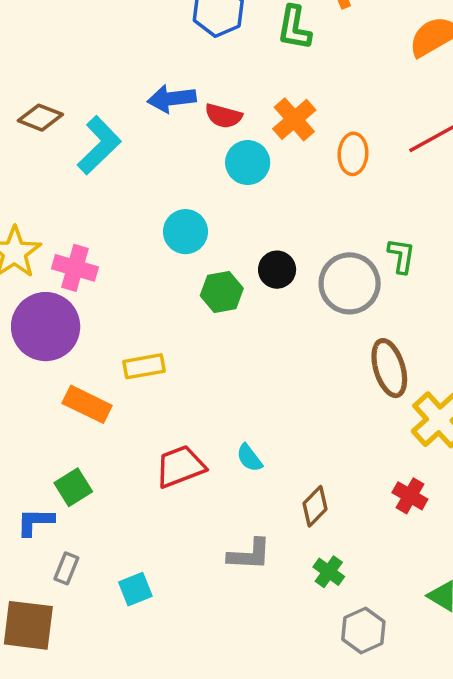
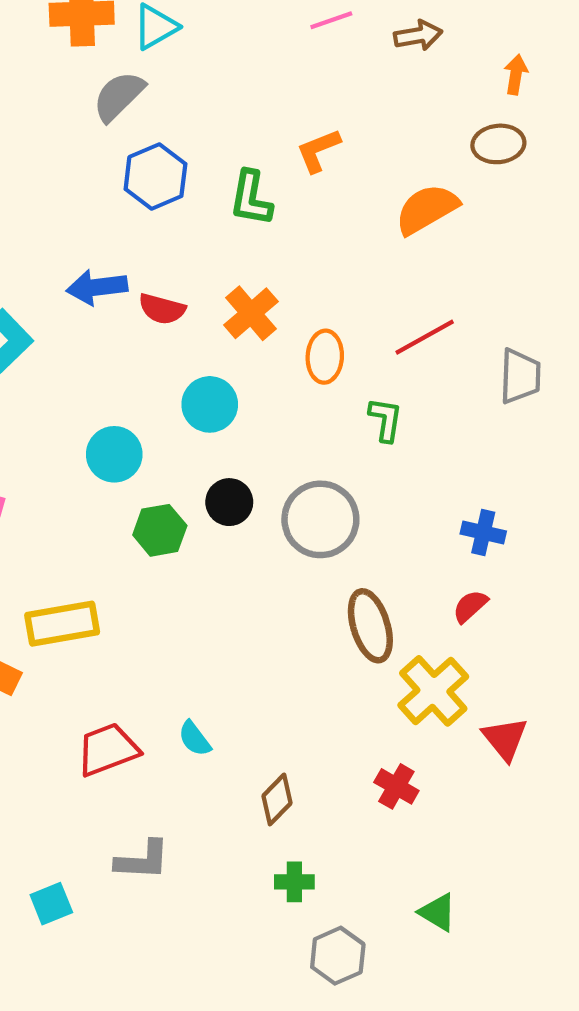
cyan circle: (248, 163) -> (210, 404), moved
green L-shape: (401, 256) -> (386, 420), moved
yellow rectangle: (144, 366) -> (62, 624), size x1.4
gray L-shape: (249, 555) -> (142, 860), moved
green cross: (329, 572) -> (294, 882), turned -36

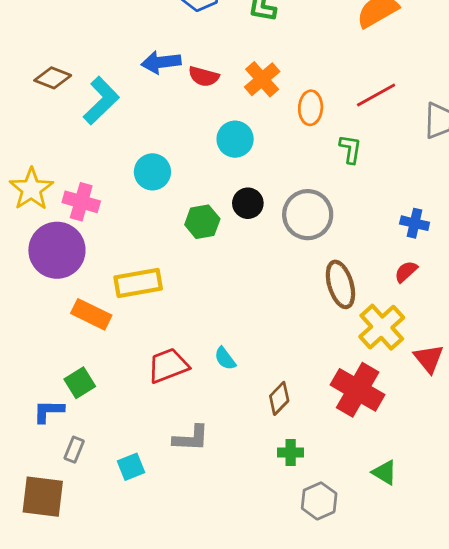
cyan circle: (114, 454) -> (152, 172), moved
red cross: (396, 786) -> (358, 390), size x1.8

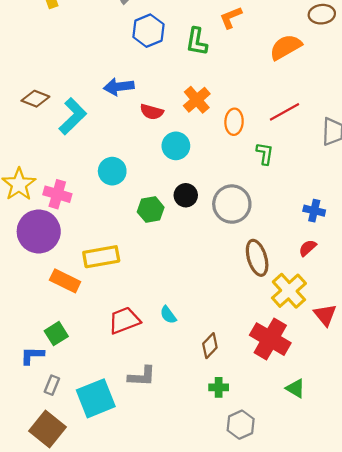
red semicircle: (204, 76) -> (152, 112), moved
cyan square: (131, 467) -> (96, 398), size x1.8
green triangle: (385, 472) -> (296, 388), moved
brown square: (43, 497) -> (47, 429), moved, turned 32

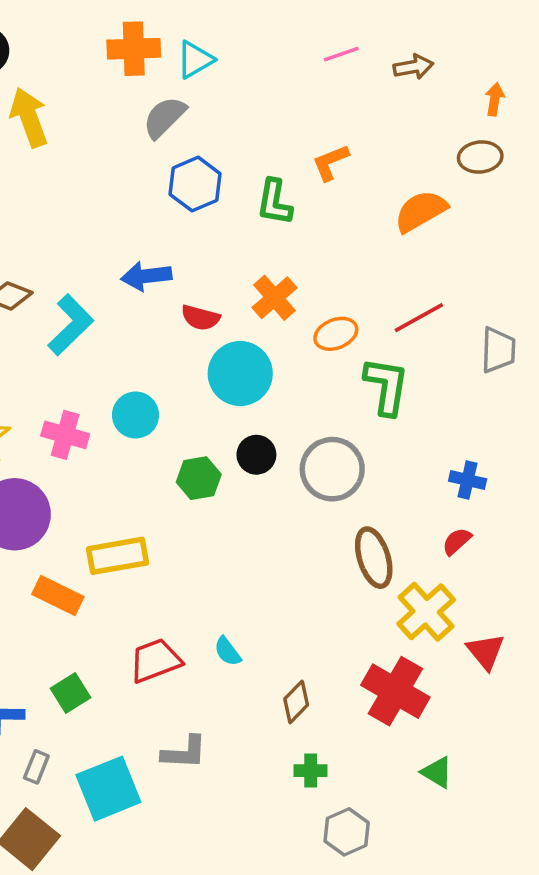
orange ellipse: (234, 122) -> (336, 334), turned 65
cyan circle: (176, 146) -> (240, 374), size x1.4
green L-shape: (265, 154) -> (386, 386), size x1.6
pink cross: (57, 194) -> (65, 435), moved
green square: (56, 334) -> (71, 693), moved

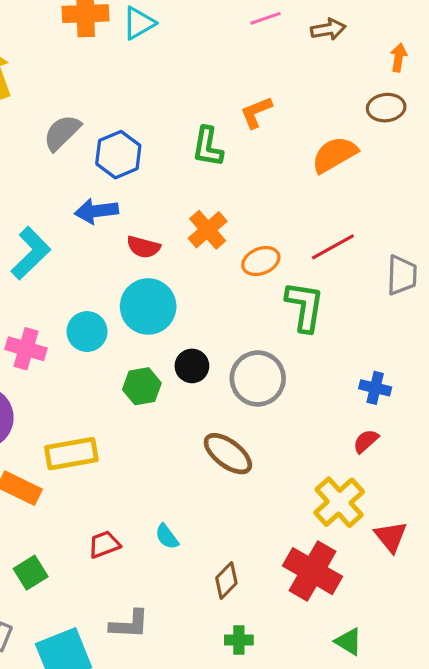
gray semicircle: (164, 117) -> (62, 133), moved
blue hexagon: (195, 184) -> (118, 155), moved
cyan circle: (240, 374) -> (148, 306), moved
brown ellipse: (374, 558) -> (228, 454), moved, turned -36
red trapezoid: (155, 660) -> (104, 544), size x0.7

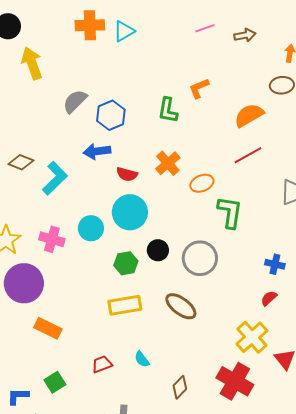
red line: (333, 247) -> (248, 155), moved
yellow rectangle: (71, 454) -> (125, 305), moved

